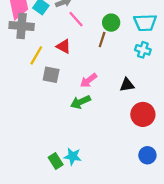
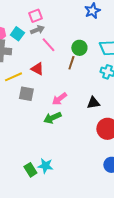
yellow line: (36, 55) -> (13, 77), turned 36

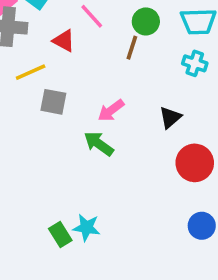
red triangle: (37, 69) -> (64, 41), moved
black triangle: (93, 103) -> (170, 117), turned -32
green arrow: (52, 118) -> (99, 144), turned 60

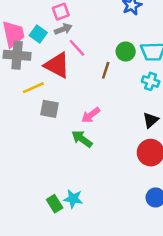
green circle: (146, 21) -> (126, 52), moved
red triangle: (64, 41) -> (57, 65), size x1.6
black triangle: (170, 117) -> (151, 120), moved

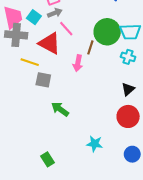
green circle: (126, 52) -> (107, 32), size x1.6
yellow line: (33, 88) -> (30, 62), turned 42
pink arrow: (91, 115) -> (78, 63), moved, turned -42
green arrow: (82, 139) -> (60, 109), moved
cyan star: (73, 199) -> (95, 144), moved

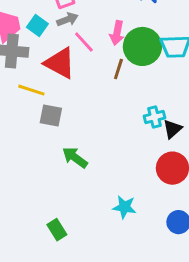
cyan cross: (128, 57) -> (154, 117), moved, turned -32
pink arrow: (78, 63) -> (117, 33), moved

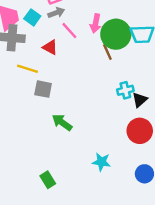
red triangle: (60, 63) -> (50, 47), size x0.6
brown line: (118, 69) -> (107, 52), moved, turned -42

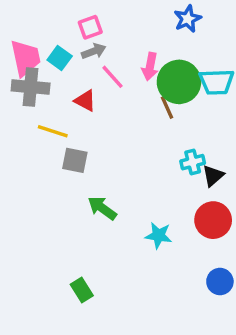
cyan star: (101, 162) -> (159, 235), moved

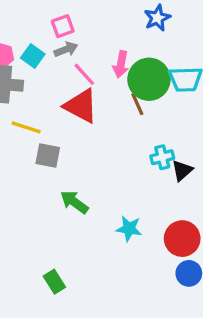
red triangle: (85, 101) -> (81, 106), moved, size x1.6
red circle: (213, 220) -> (182, 239), moved

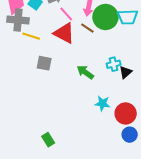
brown line: (137, 104) -> (87, 28), moved, turned -32
yellow line: (26, 127) -> (31, 36), moved
green arrow: (74, 202) -> (85, 72), moved
cyan star: (129, 229) -> (102, 103), moved

